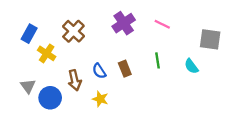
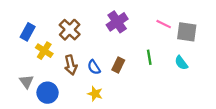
pink line: (162, 24) -> (164, 24), moved
gray square: (210, 39) -> (187, 32), moved
brown rectangle: (125, 69) -> (118, 65), turned 48
brown arrow: (75, 80) -> (71, 65), moved

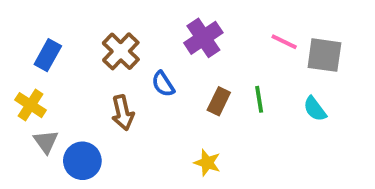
yellow cross: (44, 51) -> (31, 105), moved
brown rectangle: (118, 65) -> (219, 101), moved
blue semicircle: (94, 67) -> (163, 84), moved
yellow star: (95, 94) -> (207, 163), moved

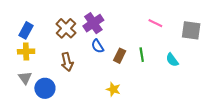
purple cross: (203, 38) -> (93, 23), moved
gray square: (324, 55) -> (191, 30), moved
blue semicircle: (163, 84) -> (98, 46), moved
yellow cross: (31, 105) -> (26, 51), moved, turned -35

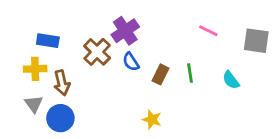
brown cross: (66, 28) -> (97, 52), moved
blue rectangle: (26, 30) -> (48, 41), moved, turned 70
brown arrow: (67, 62) -> (62, 83), moved

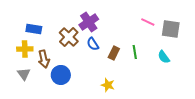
gray square: (256, 41) -> (171, 29), moved
blue circle: (60, 118) -> (61, 75), moved

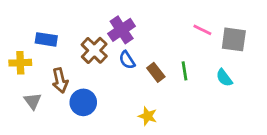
yellow cross: (25, 49) -> (20, 63), moved
brown rectangle: (114, 53) -> (156, 72), turned -64

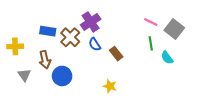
blue rectangle: (46, 39) -> (48, 31), moved
gray square: (234, 39) -> (174, 29), turned 30
green line: (185, 71) -> (151, 43), moved

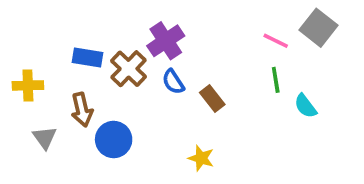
gray square: (174, 29) -> (318, 28), moved

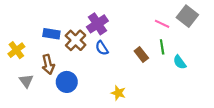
yellow cross: (28, 85) -> (16, 50), turned -35
brown rectangle: (212, 99) -> (141, 55), moved

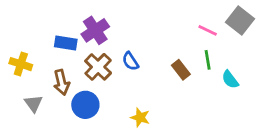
purple cross: (97, 24) -> (95, 30), moved
brown cross: (76, 40) -> (98, 67), moved
yellow cross: (16, 50) -> (21, 64), turned -35
yellow star: (118, 93) -> (140, 117), moved

